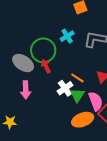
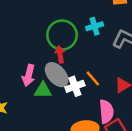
gray ellipse: (23, 63) -> (57, 75), moved
green triangle: (77, 95) -> (43, 90), moved, turned 42

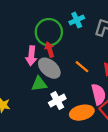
pink arrow: (29, 75) -> (31, 56), moved
white cross: (75, 86) -> (57, 101), moved

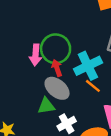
cyan cross: (77, 20) -> (88, 66), moved, size x1.6
pink arrow: (31, 56) -> (36, 55), moved

